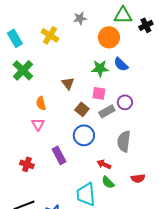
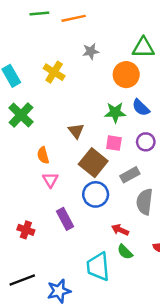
purple circle: (125, 102) -> (146, 142), moved
brown square: (82, 109) -> (93, 163), size x1.6
gray rectangle: (107, 111) -> (130, 175), moved
pink triangle: (38, 124) -> (50, 180), moved

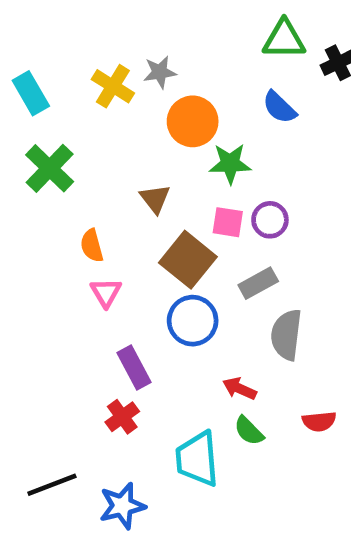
gray star: (91, 51) -> (160, 72), moved
orange circle: (126, 75) -> (193, 121), moved
blue semicircle: (141, 108) -> (279, 107), moved
purple circle: (146, 142) -> (270, 220), moved
red cross: (26, 230) -> (122, 417), moved, turned 35

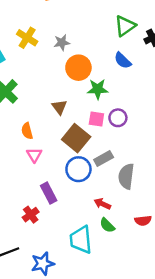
green triangle: (284, 39) -> (125, 26), turned -35
yellow cross: (113, 86) -> (27, 38), moved
gray rectangle: (258, 283) -> (104, 158), moved
red cross: (122, 417) -> (31, 215), moved

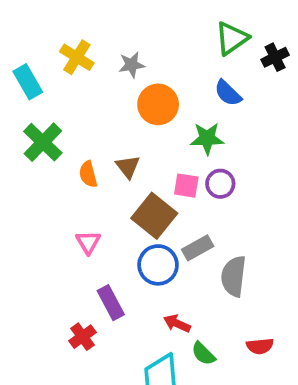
green star: (98, 89) -> (207, 138), moved
orange semicircle: (27, 131) -> (88, 174), moved
red arrow: (102, 204) -> (177, 323), moved

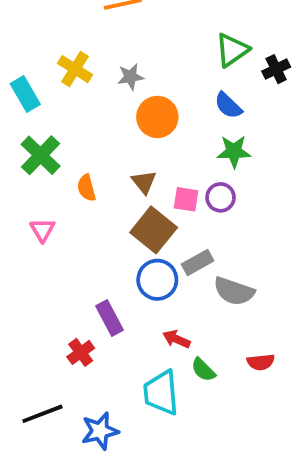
green star: (207, 138) -> (234, 151), moved
brown triangle: (128, 167) -> (144, 182), moved
pink triangle: (88, 242) -> (42, 230), moved
gray semicircle: (234, 276) -> (234, 291), turned -78

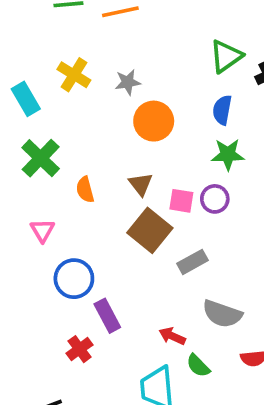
blue semicircle: (228, 105) -> (222, 110), turned 56
blue circle: (157, 280) -> (74, 279), moved
gray semicircle: (234, 291) -> (222, 314), moved

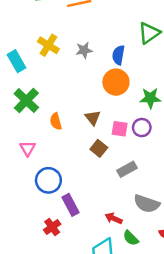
blue semicircle: (222, 110) -> (118, 55), moved
orange circle: (154, 121) -> (116, 82), moved
brown square: (150, 230) -> (99, 148), size x0.6

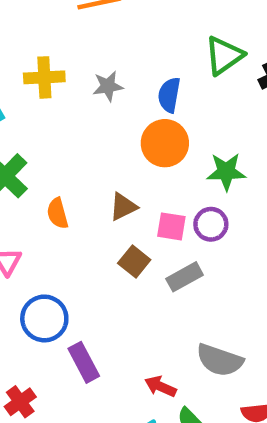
yellow cross: (48, 45) -> (44, 77), turned -35
brown triangle: (93, 118) -> (123, 207), turned 42
gray rectangle: (127, 169) -> (185, 277), moved
red cross: (52, 227) -> (20, 402), moved

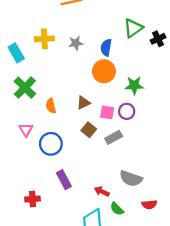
blue circle: (44, 318) -> (51, 144), moved
red cross: (20, 402) -> (32, 199), turned 32

